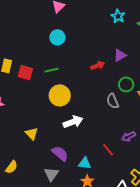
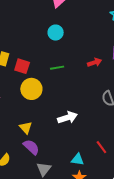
green line: (51, 70) -> (57, 68), moved
yellow circle: (60, 95) -> (31, 89), moved
purple semicircle: (60, 153) -> (31, 147), moved

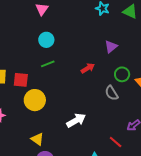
red arrow: (95, 62) -> (88, 68), moved
green line: (57, 68) -> (48, 64), moved

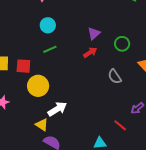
purple triangle: (111, 47) -> (94, 33), moved
green circle: (122, 74) -> (122, 44), moved
white arrow: (76, 120) -> (57, 109), moved

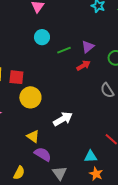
green line: (50, 49) -> (64, 50), moved
white arrow: (57, 109) -> (63, 119), moved

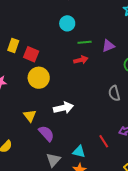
red arrow: (83, 66) -> (81, 60), moved
purple semicircle: (43, 154) -> (46, 134), moved
gray triangle: (60, 173) -> (53, 160), moved

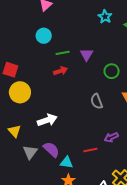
purple triangle: (108, 46) -> (87, 55), turned -32
purple semicircle: (46, 134) -> (51, 149), moved
red line: (104, 141) -> (90, 150), turned -64
gray triangle: (53, 160) -> (30, 152), moved

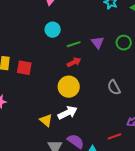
green circle: (112, 71) -> (124, 43), moved
yellow circle: (20, 92) -> (69, 87), moved
yellow triangle: (14, 131) -> (46, 120), moved

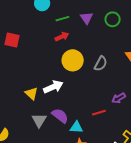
yellow circle: (69, 87) -> (73, 60), moved
gray semicircle: (114, 87) -> (101, 64), turned -126

